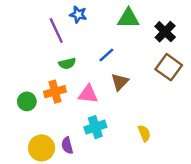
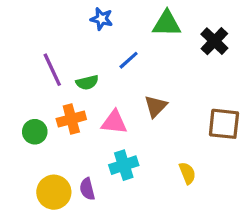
purple line: (56, 30) -> (52, 70), moved
blue line: (106, 55) -> (129, 60), moved
brown square: (169, 67) -> (224, 124), moved, turned -30

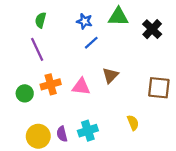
blue star: (102, 19) -> (84, 21), moved
green semicircle: (87, 82) -> (40, 20), moved, turned 119
cyan cross: (124, 165) -> (88, 131), moved

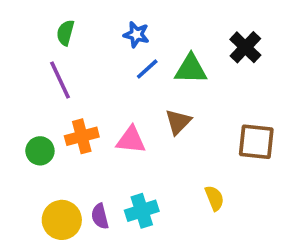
green triangle: (118, 17) -> (191, 69), moved

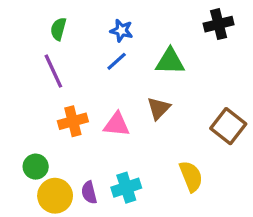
black cross: (245, 47) -> (219, 24), moved, turned 32
blue line: (147, 69) -> (117, 61), moved
brown square: (256, 142) -> (228, 126), turned 32
green circle: (40, 151) -> (36, 167), moved
yellow semicircle: (214, 198) -> (191, 176), size x1.4

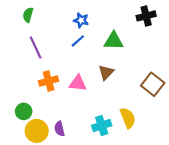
green semicircle: (58, 29) -> (28, 15), moved
cyan cross: (126, 188) -> (102, 125), moved

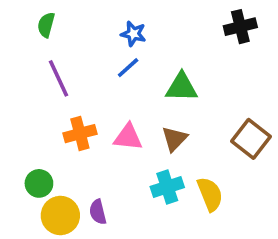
green triangle: (114, 41) -> (182, 87), moved
brown triangle: (106, 72) -> (174, 139), moved
cyan cross: (102, 125) -> (167, 187), moved

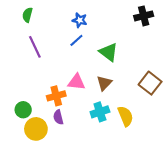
green triangle: (182, 87) -> (108, 52), turned 36
orange cross: (80, 134) -> (56, 96), moved
purple semicircle: (98, 212) -> (58, 117), moved

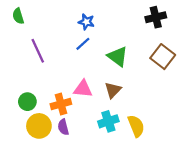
green semicircle: (27, 15) -> (18, 16), moved, turned -32
brown square: (150, 83) -> (163, 57), moved
green circle: (23, 110) -> (27, 102), moved
yellow circle: (36, 129) -> (39, 126), moved

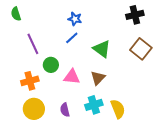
green circle: (27, 102) -> (51, 65), moved
orange cross: (61, 104) -> (30, 81), moved
purple semicircle: (63, 127) -> (65, 110), moved

